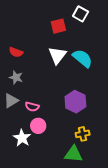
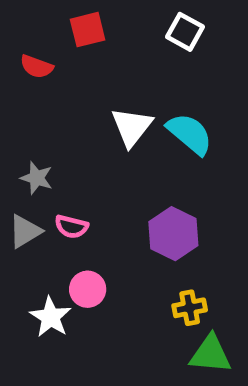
red square: (58, 26) -> (88, 30), moved
red semicircle: (16, 52) -> (37, 67), moved
pink semicircle: (32, 107) -> (71, 227), moved
green triangle: (73, 154) -> (210, 354), moved

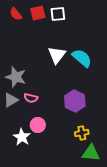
white square: (185, 32) -> (58, 14), moved, turned -35
red semicircle: (37, 67) -> (16, 14), moved, turned 32
gray star: (37, 178) -> (16, 77), size x1.5

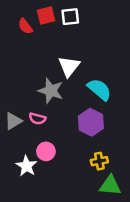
red semicircle: (16, 14) -> (25, 26), moved
cyan semicircle: (82, 58) -> (99, 89), moved
gray star: (16, 77) -> (51, 91), moved

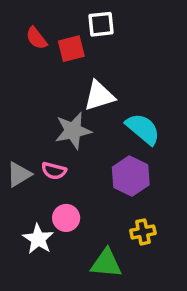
red square: (46, 15) -> (71, 49), moved
white triangle: (69, 66) -> (99, 96), turned 35
gray star: (51, 91) -> (73, 131), turned -30
green triangle: (110, 185) -> (106, 263), moved

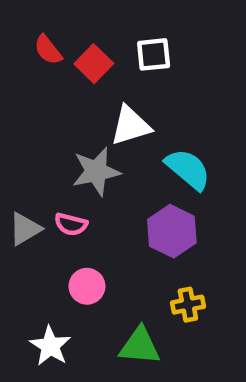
white square: (101, 24) -> (154, 54), moved
red square: (71, 49) -> (94, 64), turned -32
white star: (38, 239) -> (50, 346), moved

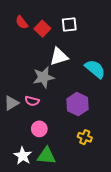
cyan semicircle: (188, 169) -> (95, 69), moved
yellow cross: (188, 305) -> (85, 137), turned 32
green triangle: (140, 346) -> (47, 156), moved

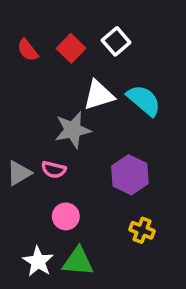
red semicircle: (22, 22) -> (28, 50), moved
white square: (69, 25) -> (116, 41), turned -35
cyan semicircle: (95, 69) -> (144, 100), moved

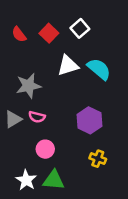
gray star: (73, 130) -> (29, 86), moved

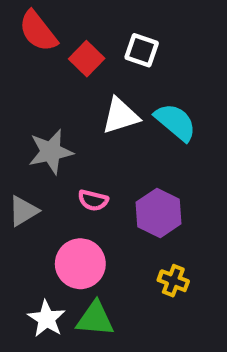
white square: (80, 28) -> (142, 50), turned -30
red semicircle: (19, 34) -> (38, 31), moved, size x1.5
pink semicircle: (37, 117) -> (93, 200), moved
pink circle: (45, 149) -> (80, 264), size x1.5

